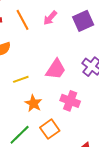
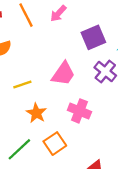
purple square: (83, 21) -> (93, 37), moved

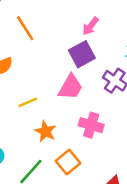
pink arrow: (58, 14) -> (90, 26), moved
purple square: (93, 37) -> (82, 54), moved

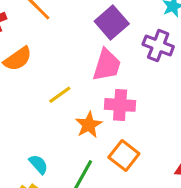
pink cross: (91, 125) -> (120, 105), moved
orange star: (45, 131) -> (89, 125), turned 30

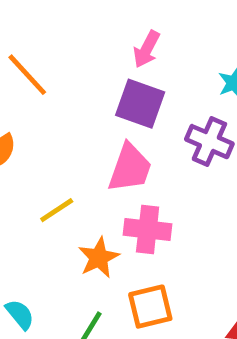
purple square: (112, 23) -> (140, 104), turned -32
orange square: (124, 155) -> (150, 307), turned 36

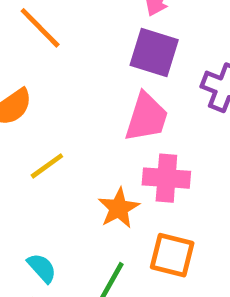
yellow line: (57, 210) -> (47, 166), moved
orange square: (150, 307) -> (172, 255), turned 30

